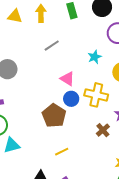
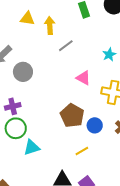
yellow arrow: (41, 13) -> (50, 25), moved
blue circle: (71, 99) -> (95, 125), moved

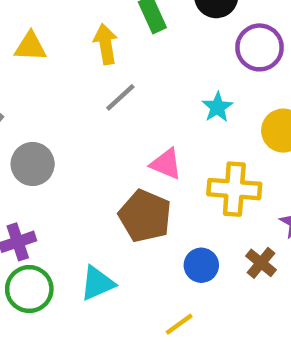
yellow arrow: (50, 25) -> (106, 44), moved
brown pentagon: (72, 115) -> (145, 216), moved
cyan triangle: (32, 148) -> (97, 283), moved

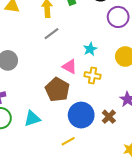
cyan star: (217, 107) -> (90, 49), moved
yellow cross: (234, 189) -> (92, 76), moved, size x0.7
blue circle: (201, 265) -> (81, 115), size x1.6

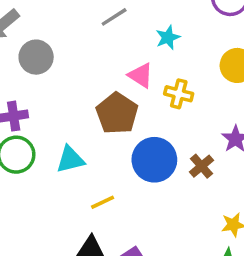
cyan star: (90, 49) -> (168, 38), moved
yellow line: (68, 141) -> (103, 202), moved

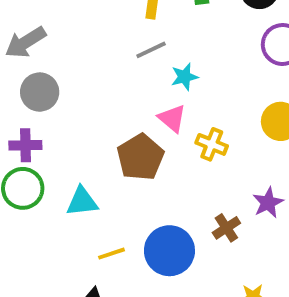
cyan star: (168, 38) -> (184, 77), moved
gray circle: (36, 57) -> (40, 92), moved
blue circle: (154, 160) -> (169, 251), moved

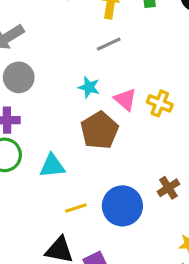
cyan star: (184, 77) -> (89, 87), moved, turned 30
yellow cross: (212, 144) -> (160, 103), moved

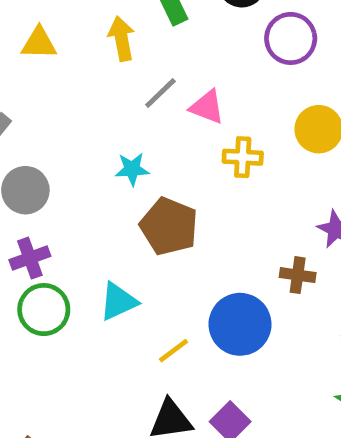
gray line: (109, 44) -> (160, 93), moved
pink triangle: (125, 99) -> (207, 107), moved
brown cross: (168, 188) -> (298, 275), turned -30

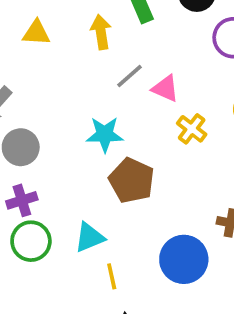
yellow cross: (243, 157) -> (192, 129), turned 32
cyan star: (132, 169) -> (105, 134), size x1.4
yellow line: (174, 351) -> (112, 276), moved, turned -68

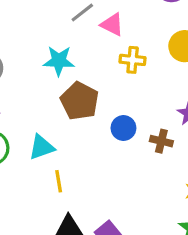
yellow cross: (192, 129) -> (133, 60), turned -35
blue circle: (184, 259) -> (123, 128), moved, size x0.6

